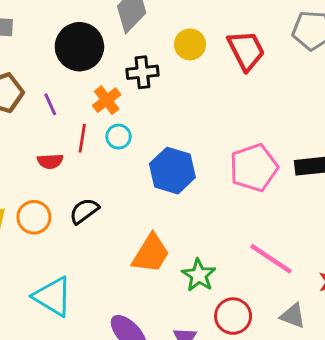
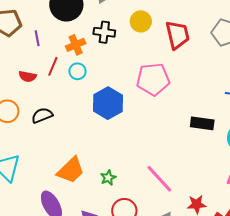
pink pentagon: (254, 168) -> (153, 79), moved
orange trapezoid: (151, 254) -> (71, 170), moved
green star: (199, 275) -> (108, 178), size x0.7

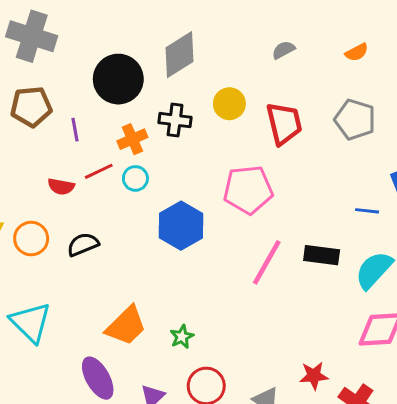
red line: (53, 66) -> (99, 171), turned 42
pink line: (159, 179) -> (267, 262), moved, turned 72

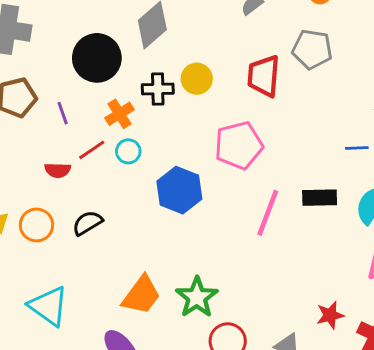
yellow circle: (229, 104) -> (197, 79), moved
gray pentagon: (355, 120) -> (312, 49), moved
red trapezoid: (284, 123) -> (264, 76), turned -153
green star: (182, 337) -> (197, 297), size x1.8

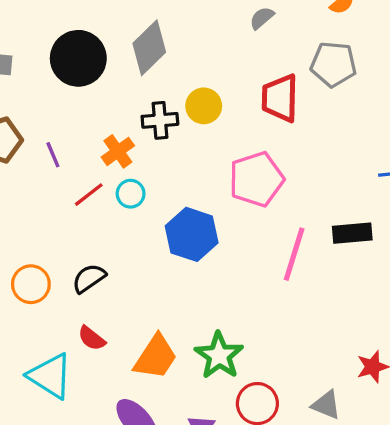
black circle: (97, 58) -> (78, 58), moved
red semicircle: (58, 170) -> (92, 338), moved, turned 40

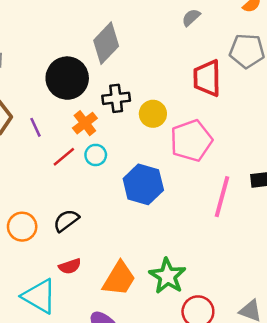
black circle: (78, 58) -> (67, 78), moved
yellow circle: (204, 106) -> (153, 114), moved
red semicircle: (92, 338) -> (70, 266), turned -55

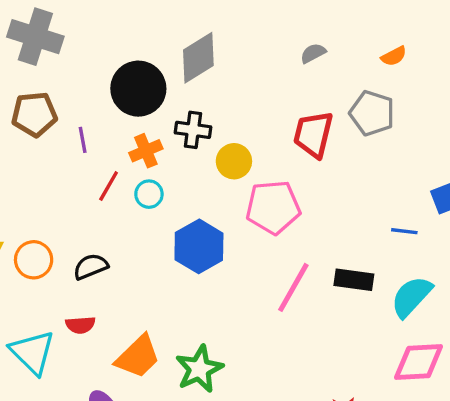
red line: (64, 157) -> (109, 186), turned -35

